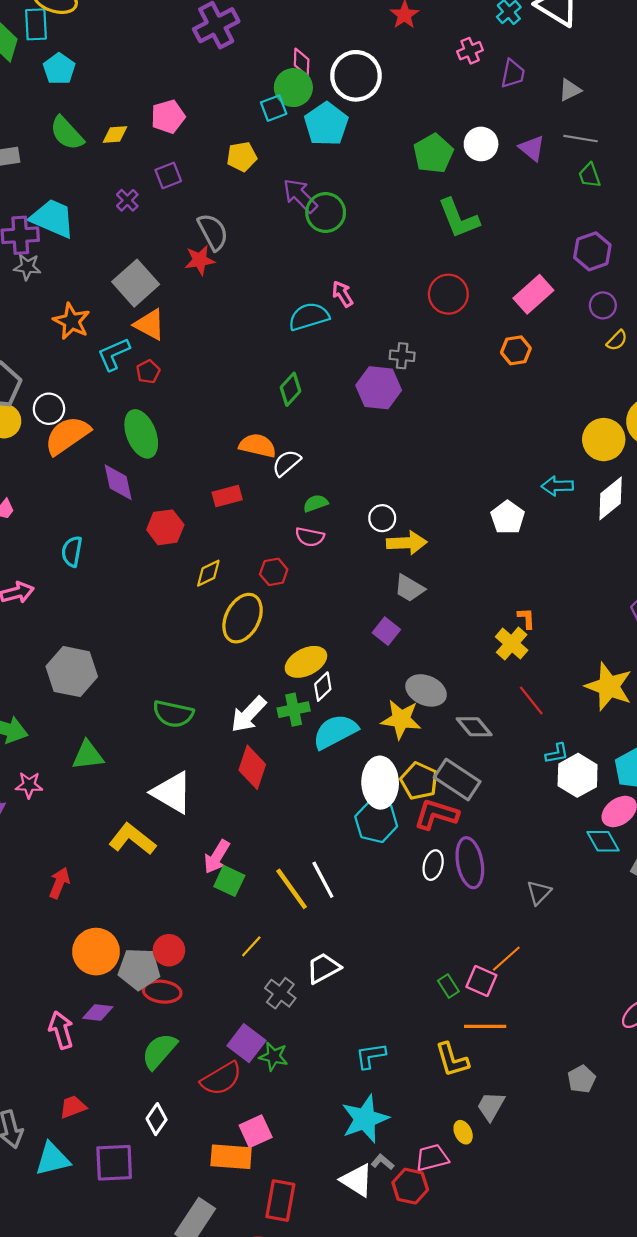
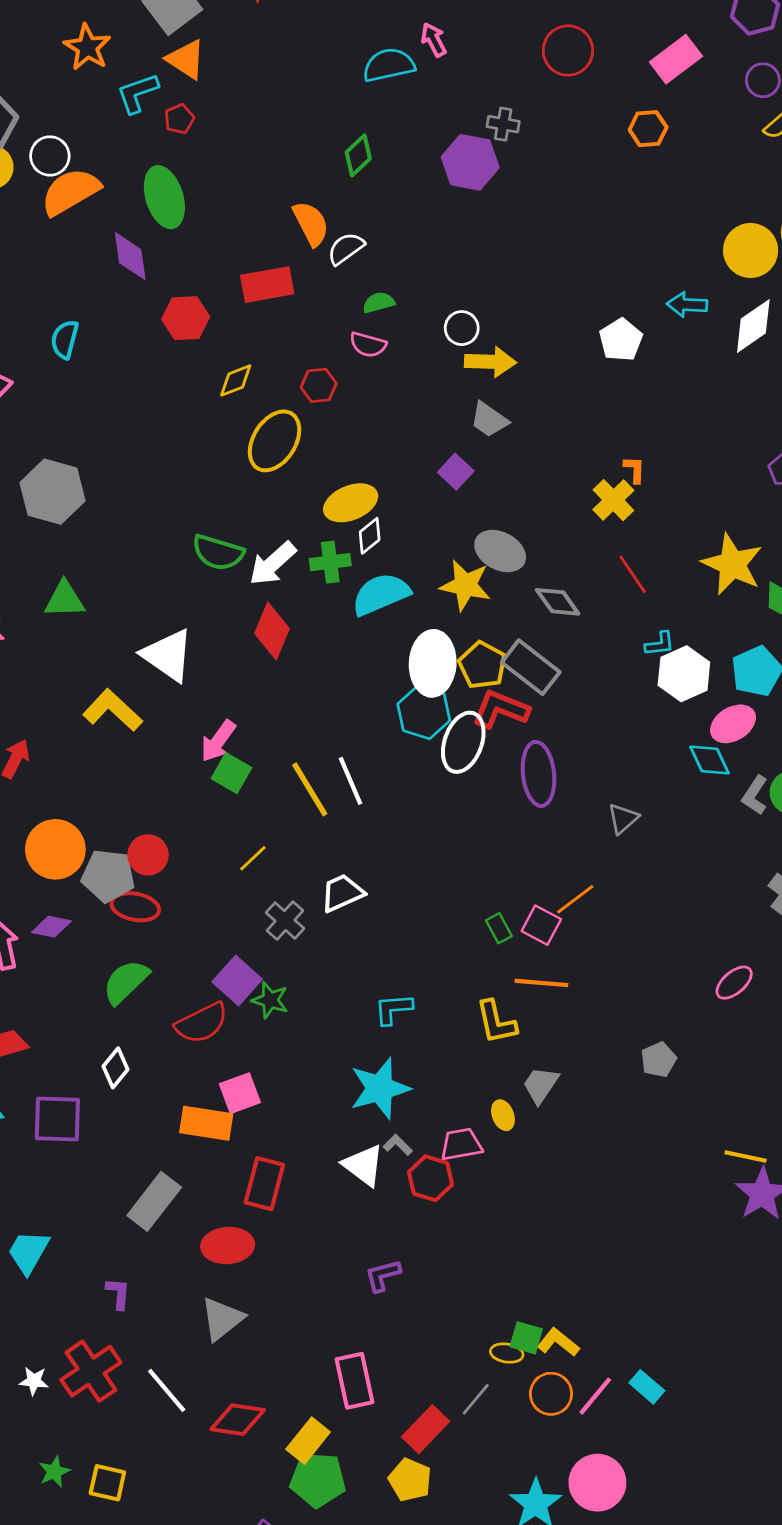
orange semicircle: (258, 446) -> (311, 224), turned 45
red rectangle: (227, 496) -> (267, 285), size x1.4
green semicircle: (173, 714) -> (218, 552), moved
white ellipse: (433, 865) -> (463, 742), moved, size x1.6

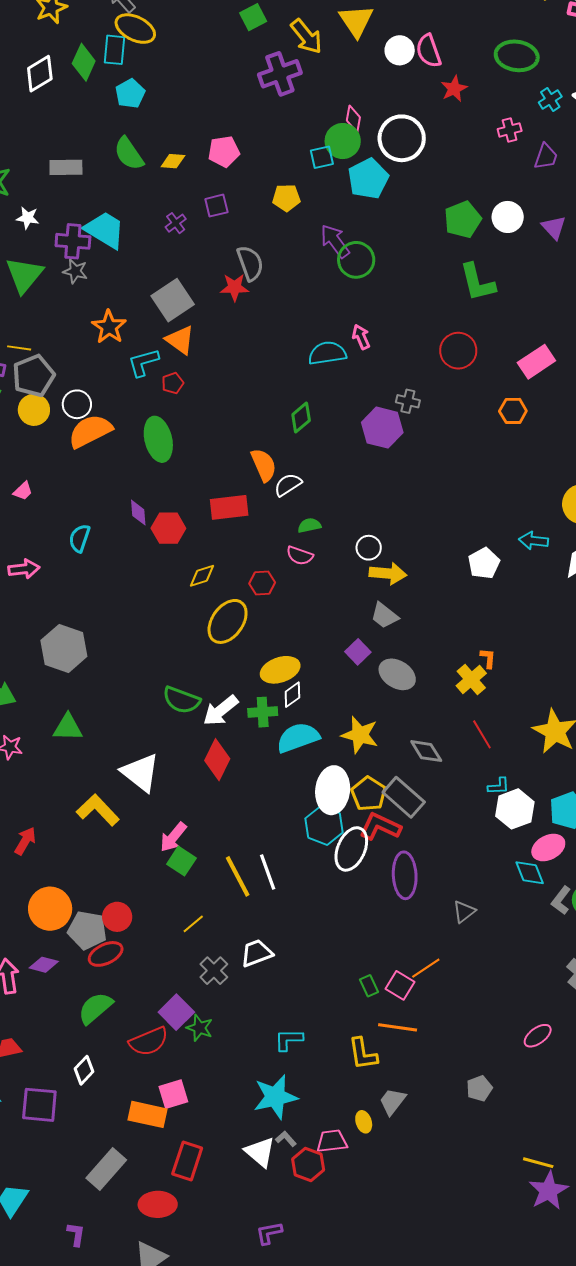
purple diamond: (130, 256) -> (138, 513), moved, size x0.7
gray ellipse: (500, 551) -> (397, 674), moved
red ellipse: (135, 907) -> (106, 954), turned -40

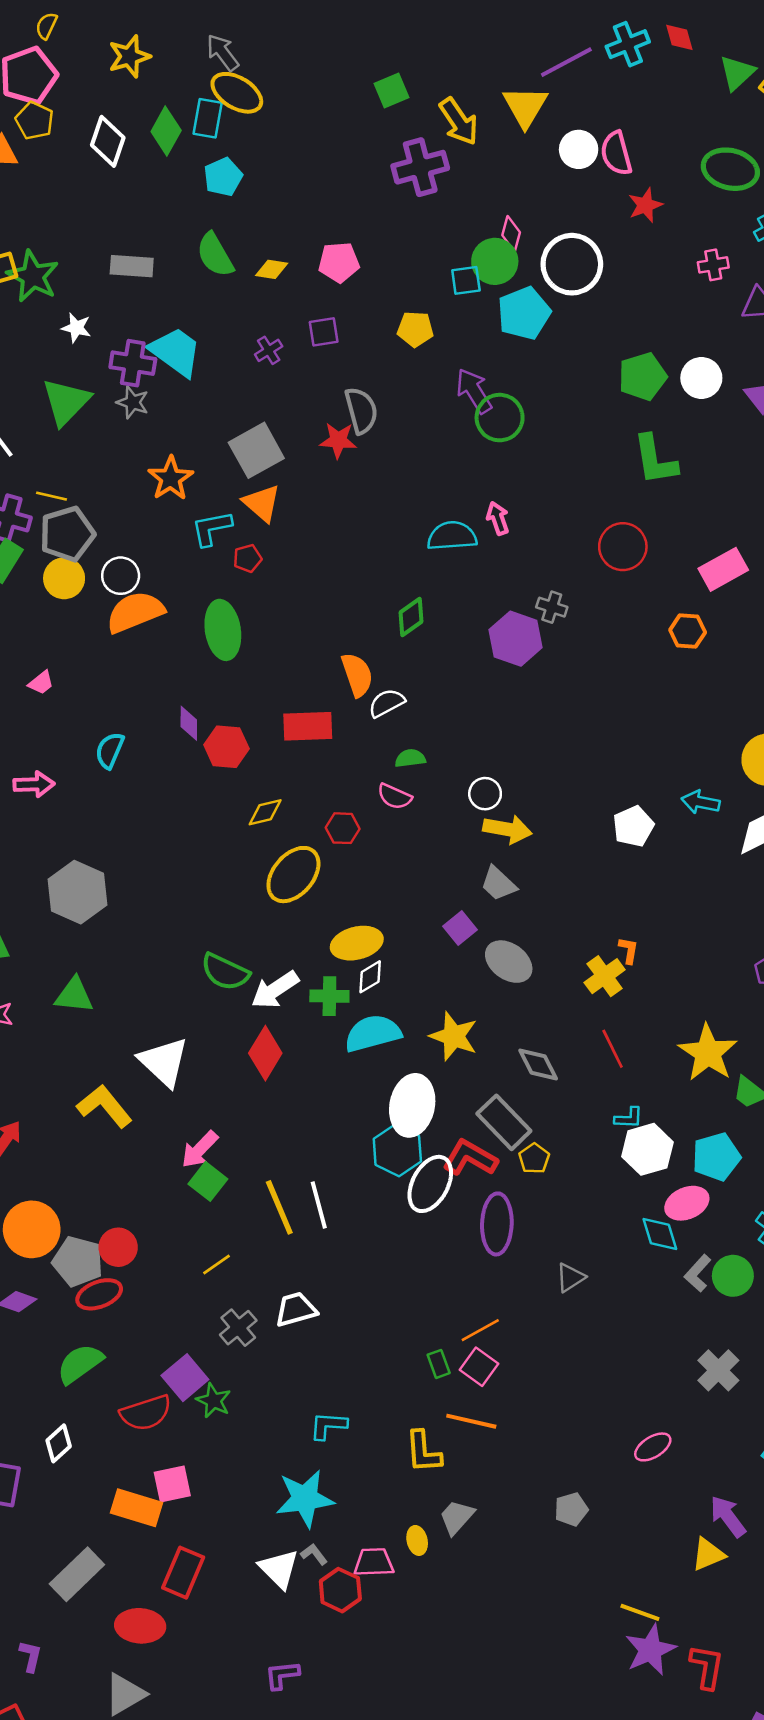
white diamond: (40, 74) -> (108, 141), turned -45
yellow pentagon: (369, 794) -> (534, 1158), moved, size x0.7
orange line: (426, 968) -> (480, 1330), moved

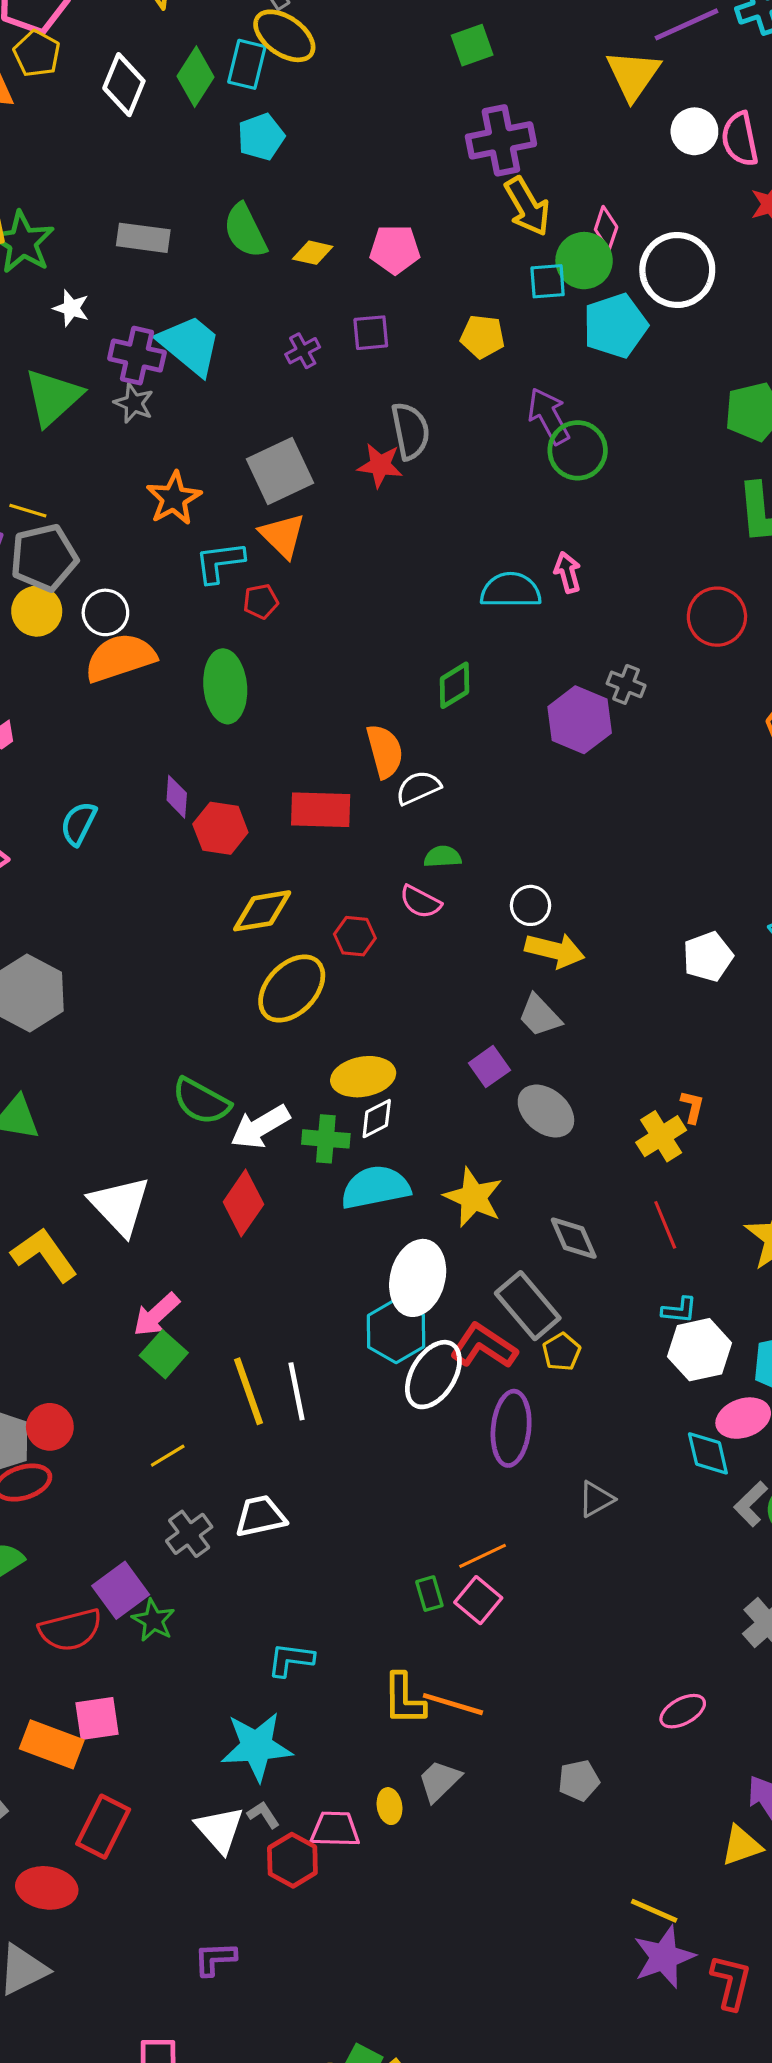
yellow arrow: (459, 121) -> (527, 206), moved
yellow diamond: (265, 812) -> (262, 911), size x1.4
orange line: (471, 1421) -> (453, 1704), moved

